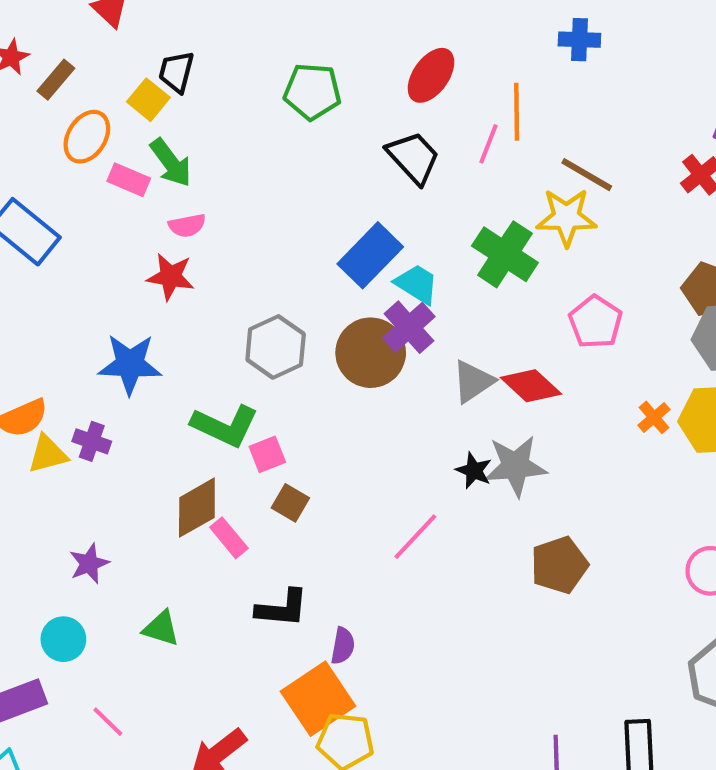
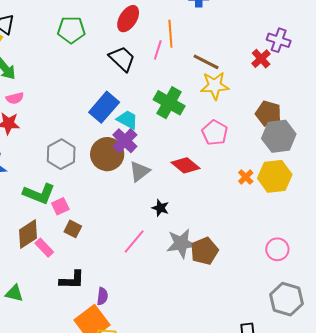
yellow star: (566, 217) -> (215, 86), moved
gray triangle: (473, 381) -> (140, 171), moved
gray star: (515, 466) -> (181, 243), moved

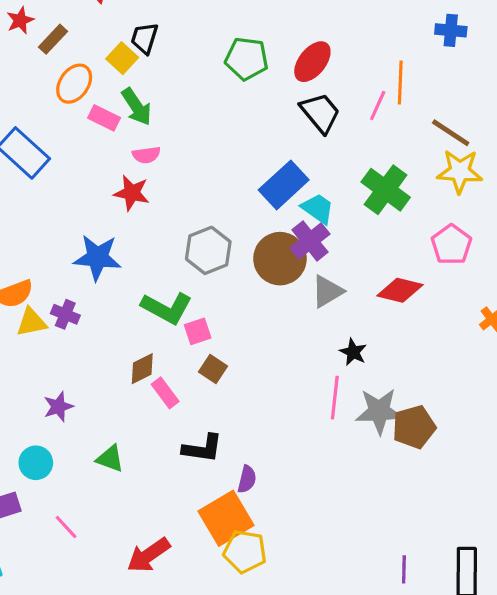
red ellipse: (128, 19) -> (312, 62), moved
red diamond: (185, 165) -> (400, 290), turned -32
brown diamond: (28, 234) -> (142, 369), size x0.7
pink line: (134, 242) -> (335, 398), moved, turned -40

